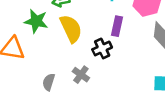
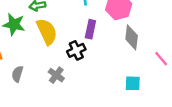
gray semicircle: (49, 82) -> (17, 74), moved

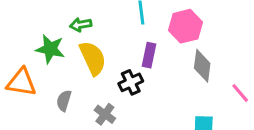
gray semicircle: (17, 74) -> (64, 101), moved

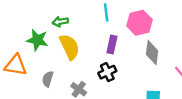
black cross: (131, 82) -> (107, 72), moved

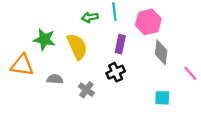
green arrow: (60, 22) -> (90, 17), moved
gray semicircle: (48, 79) -> (55, 79), turned 77

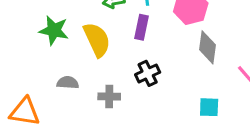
purple rectangle: (120, 44) -> (141, 27), moved
orange triangle: (22, 65) -> (25, 112), moved
gray cross: (86, 90) -> (109, 96), turned -35

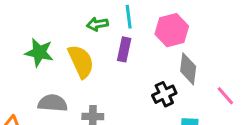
black cross: (148, 73) -> (164, 94), moved
gray semicircle: (68, 83) -> (53, 103), size x1.4

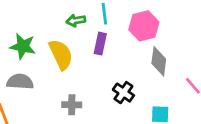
black cross: (164, 94) -> (123, 93), moved, turned -30
gray semicircle: (53, 103) -> (20, 82), moved

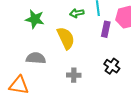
purple rectangle: (100, 44) -> (106, 29), moved
green star: (23, 46) -> (35, 19), moved

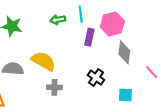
yellow semicircle: (66, 38) -> (44, 61), moved, turned -35

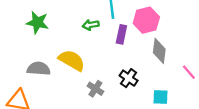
green arrow: (58, 20) -> (91, 25), moved
gray cross: (54, 87) -> (95, 89), moved, turned 32

